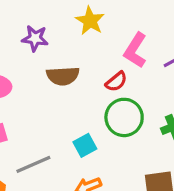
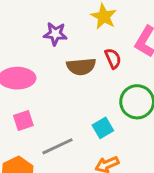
red semicircle: (116, 82) -> (113, 59), moved, turned -72

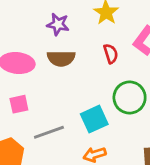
brown semicircle: (81, 67) -> (61, 58), moved
cyan square: (103, 128) -> (94, 119), size x1.4

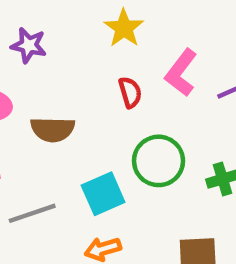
purple star: (58, 24) -> (29, 45), moved
brown semicircle: (61, 58) -> (53, 129), moved

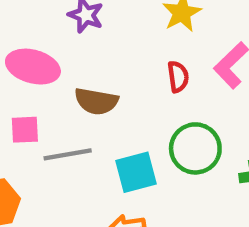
gray line: (32, 213) -> (68, 154), moved

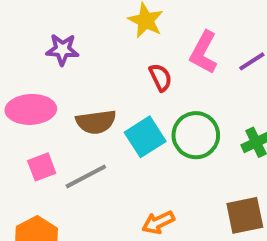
cyan square: (136, 172) -> (145, 137), moved

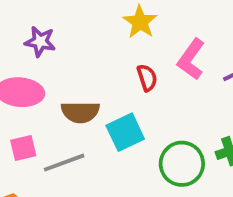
purple star: (62, 50) -> (40, 42), moved
green circle: (196, 135) -> (182, 164), moved

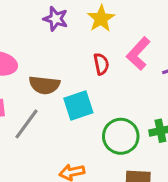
purple star: (40, 42) -> (56, 19), moved
gray line: (64, 163) -> (26, 124), turned -40

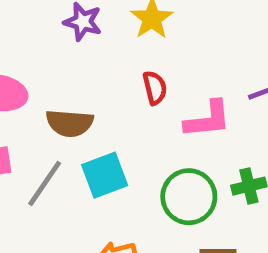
pink L-shape: (138, 53) -> (208, 119), moved, turned -136
cyan square: (78, 106) -> (105, 175), moved

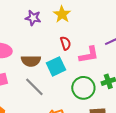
cyan square: (105, 175) -> (56, 66), moved
gray line: (45, 183) -> (34, 87), moved, turned -75

